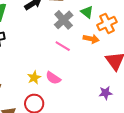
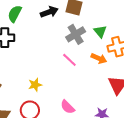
pink semicircle: (53, 78) -> (68, 107), moved

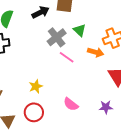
green triangle: (100, 31) -> (80, 30), moved
gray cross: (76, 34) -> (57, 37), moved

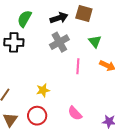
gray cross: (57, 37) -> (59, 42), moved
pink line: (67, 57) -> (78, 66), turned 49

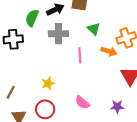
green semicircle: (24, 19) -> (32, 18), moved
gray cross: (59, 42) -> (58, 34), turned 36

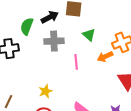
orange arrow: (109, 51) -> (105, 57), turned 140

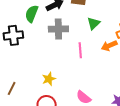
green triangle: (89, 35) -> (94, 23), turned 32

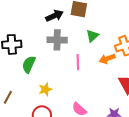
green semicircle: (32, 14) -> (29, 64), moved

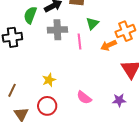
pink line: (78, 62) -> (80, 42), moved
green semicircle: (29, 64) -> (30, 15), moved

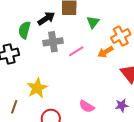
green triangle: (92, 23) -> (93, 22), moved
pink line: (80, 42) -> (76, 51), turned 70
yellow star: (49, 80) -> (37, 88), moved, size x1.5

